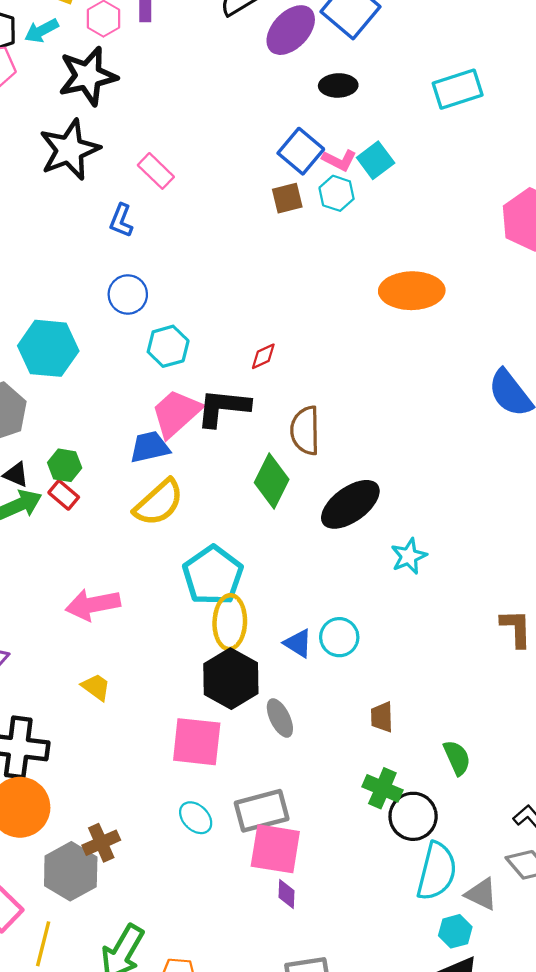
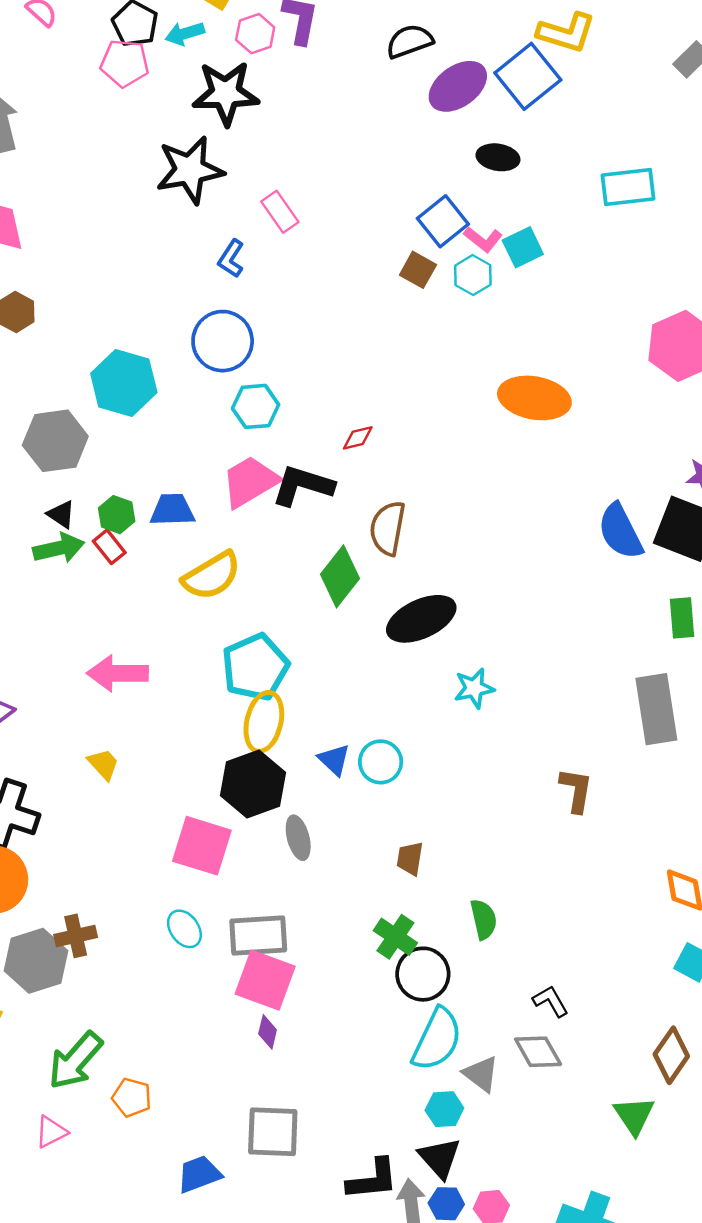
brown square: (287, 198) -> (418, 270), turned 32
blue circle: (128, 294) -> (223, 341), size x1.4
blue trapezoid: (150, 447) -> (172, 510), moved

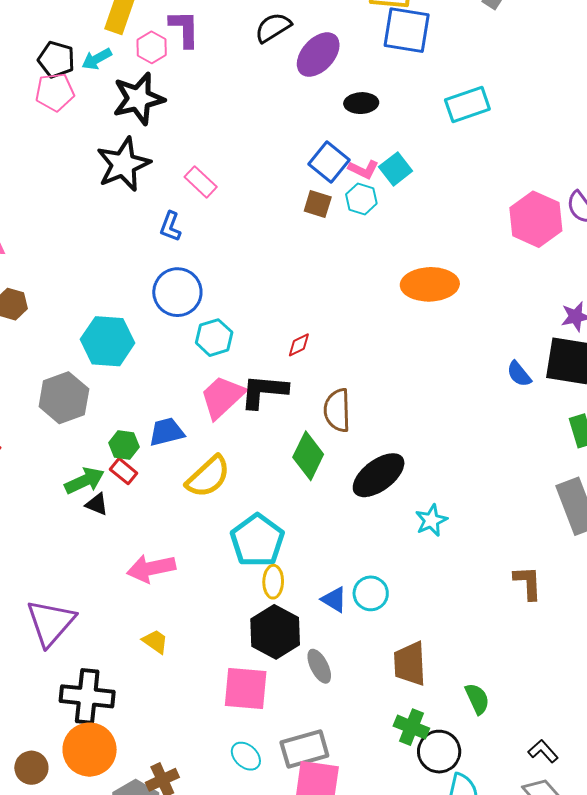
blue square: (528, 76) -> (407, 30), moved, turned -30
black triangle: (61, 514) -> (97, 504), moved
blue semicircle: (620, 531) -> (519, 374), size x0.6
yellow ellipse: (264, 722) -> (273, 582), size x0.7
brown trapezoid: (410, 858) -> (410, 664), size x1.6

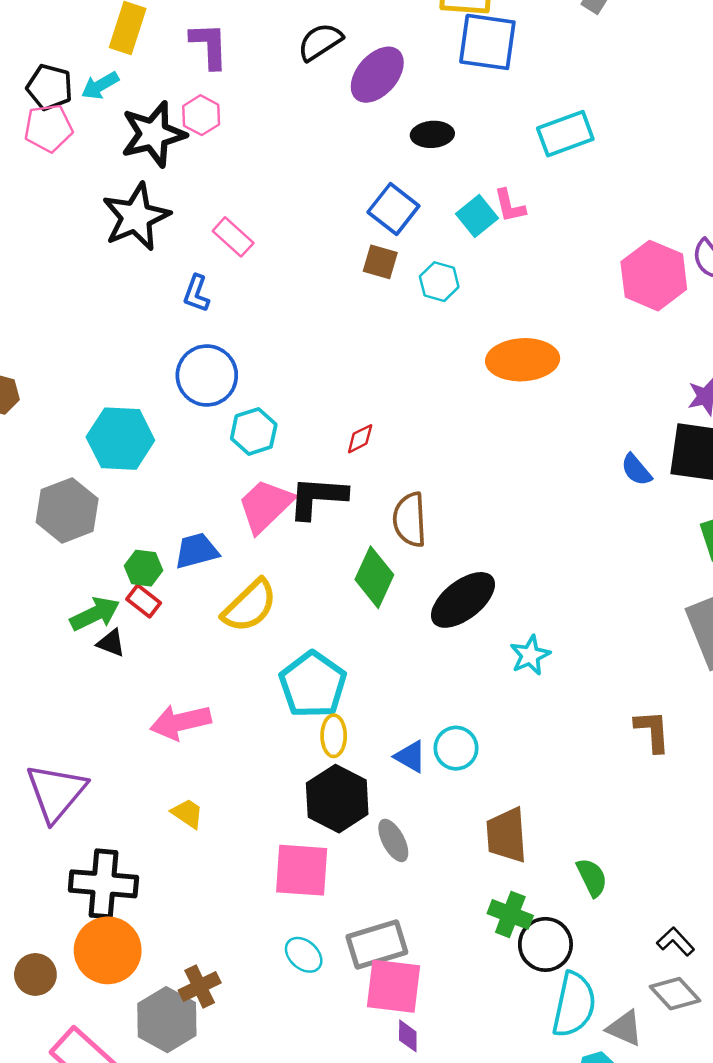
pink hexagon: (152, 47) -> (201, 115), moved
pink L-shape: (363, 169) -> (510, 206), moved, turned 52
cyan hexagon: (361, 199) -> (439, 282), moved

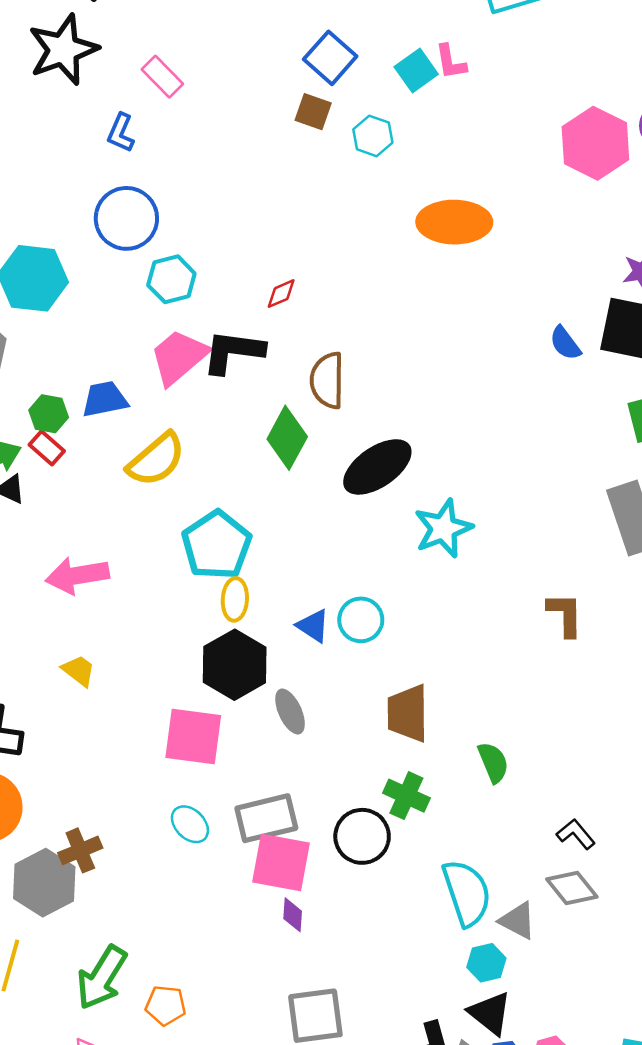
cyan star: (530, 655) -> (443, 528), size x1.4
black circle: (545, 944) -> (362, 836), moved
cyan semicircle: (574, 1005) -> (467, 893), turned -34

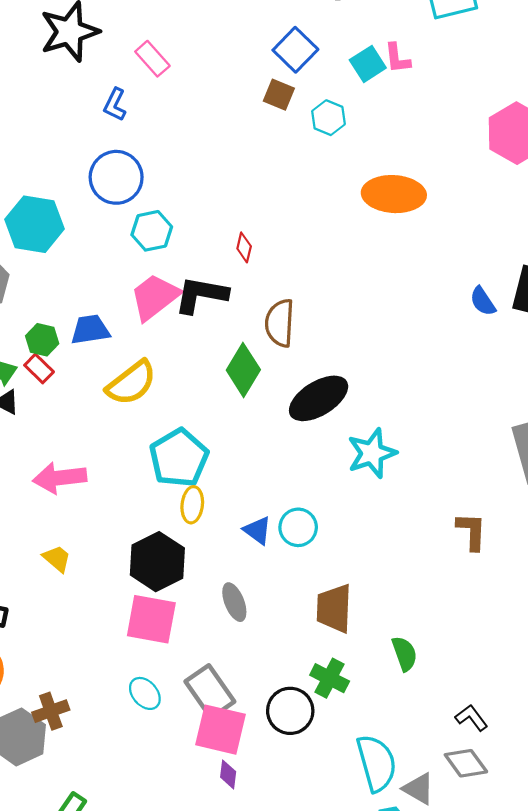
red diamond: (281, 294) -> (244, 247), turned -56
black hexagon: (235, 665) -> (157, 562), moved
gray rectangle: (266, 818) -> (210, 691), turned 66

